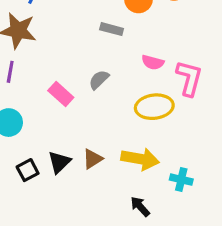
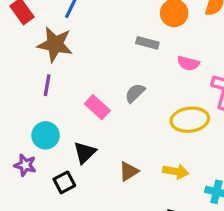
pink semicircle: (153, 62) -> (188, 63), moved
yellow arrow: (140, 159) -> (176, 171), size x0.7
black triangle: (59, 162) -> (85, 153), moved

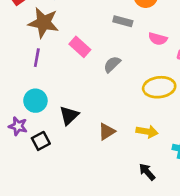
pink rectangle: (97, 107) -> (80, 47), moved
black square: (64, 182) -> (41, 141), moved

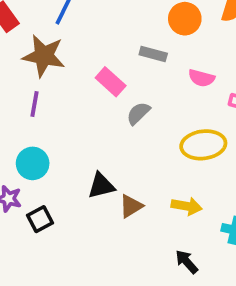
pink rectangle: (80, 47) -> (111, 82), moved
black triangle: (69, 115) -> (101, 186), moved, turned 30

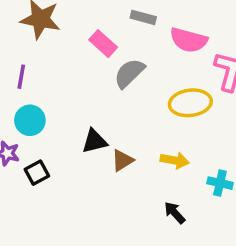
pink semicircle: (201, 78) -> (189, 40), size x1.5
purple line: (34, 104) -> (21, 77), moved
gray semicircle: (138, 113) -> (129, 73), size x1.4

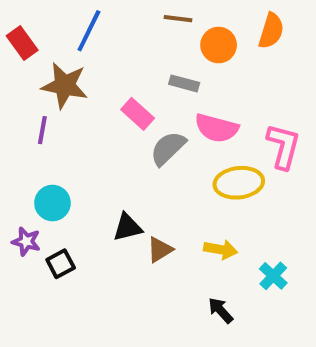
pink semicircle: (189, 40) -> (217, 128), moved
purple line: (21, 77) -> (42, 130), moved
cyan cross: (220, 183) -> (273, 276), turned 30

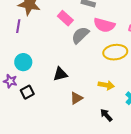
brown triangle: (160, 250) -> (76, 98), moved

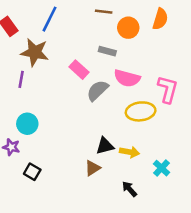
black triangle: (60, 74) -> (105, 146), moved
black square: (27, 92) -> (32, 172), moved, turned -32

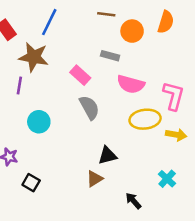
gray semicircle: (97, 90) -> (89, 108), moved, turned 105
cyan circle: (27, 124) -> (39, 122), moved
yellow arrow: (129, 152) -> (176, 135), moved

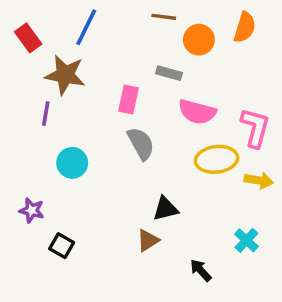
pink rectangle: (80, 75) -> (129, 99), turned 60

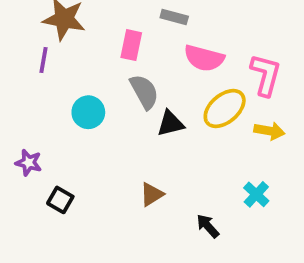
yellow ellipse: (217, 159) -> (225, 108), turned -33
cyan circle: (72, 163) -> (88, 112), moved
black triangle: (165, 209) -> (170, 123), moved

